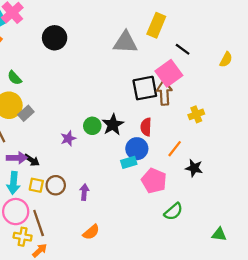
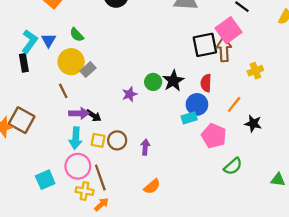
green triangle: (219, 234) -> (278, 180), moved

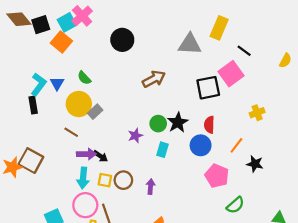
brown arrow: (224, 49) -> (154, 79), moved, turned 65
brown line: (63, 91) -> (71, 132), turned -32
cyan rectangle: (189, 118) -> (163, 150), moved, turned -56

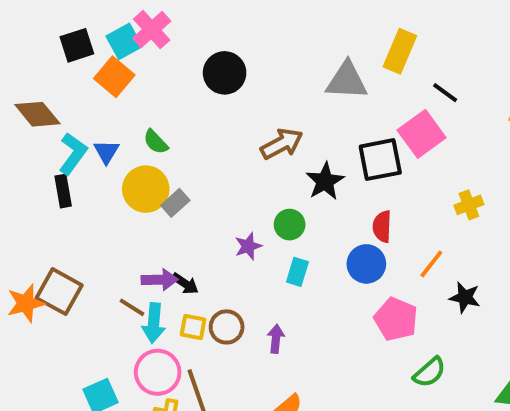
brown diamond: (19, 19) -> (37, 114), moved
black star: (178, 122) -> (325, 181), moved
brown line: (71, 132) -> (132, 307), moved

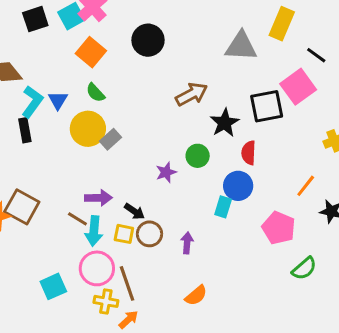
orange square: (114, 77) -> (91, 52), moved
red semicircle: (382, 227) -> (249, 153), moved
blue circle: (366, 264) -> (238, 186), moved
cyan rectangle: (297, 272) -> (223, 207), moved
black arrow: (185, 284) -> (134, 211), moved

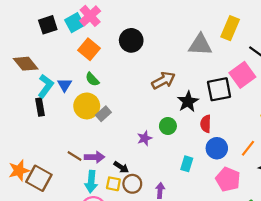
blue circle: (238, 186) -> (217, 148), moved
brown square: (22, 207) -> (39, 178), moved
brown line: (77, 219) -> (74, 156), moved

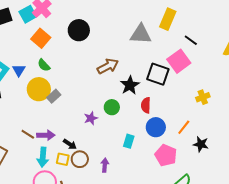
black square: (219, 89) -> (158, 74), turned 30

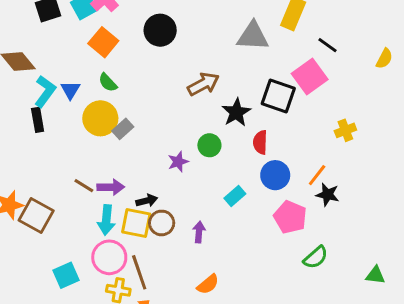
cyan rectangle: (129, 141) -> (235, 196), turned 32
black arrow: (70, 144) -> (147, 201), turned -48
black star: (201, 144) -> (328, 195), moved
yellow square: (63, 159) -> (136, 223), size x1.5

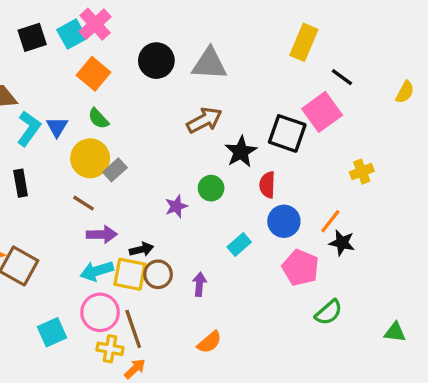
gray triangle: (253, 36) -> (209, 64), moved
black rectangle: (38, 120) -> (21, 183), moved
brown line: (84, 186) -> (83, 203), moved
cyan arrow: (106, 220) -> (97, 271), turned 68

